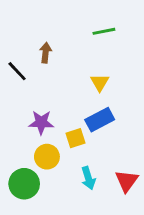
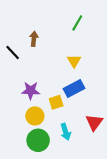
green line: (104, 31) -> (77, 23), turned -49
red triangle: (127, 181) -> (94, 122), moved
green circle: (24, 184) -> (38, 140), moved

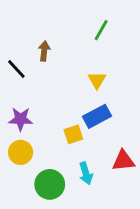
purple star: (31, 91) -> (21, 119), moved
yellow circle: (35, 116) -> (21, 152), moved
red triangle: (94, 122) -> (123, 161), turned 48

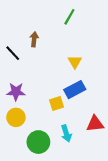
green line: (101, 30) -> (69, 17), moved

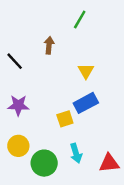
brown arrow: (34, 39) -> (49, 45), moved
yellow circle: (16, 117) -> (18, 146), moved
red triangle: (95, 124) -> (109, 163), moved

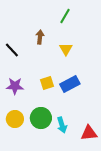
yellow triangle: (86, 71) -> (66, 49), moved
yellow square: (65, 119) -> (47, 83), moved
green circle: (44, 163) -> (41, 118), moved

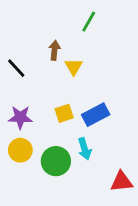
yellow triangle: (66, 49) -> (74, 67), moved
yellow circle: (15, 119) -> (20, 150), moved
cyan arrow: (62, 125) -> (85, 149), moved

